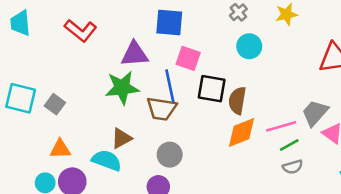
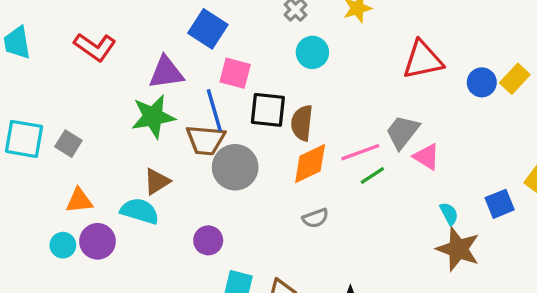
blue square: (169, 22) -> (208, 29), turned 32
gray circle: (170, 155) -> (235, 167), moved, size x1.4
gray semicircle: (293, 167) -> (315, 218), moved

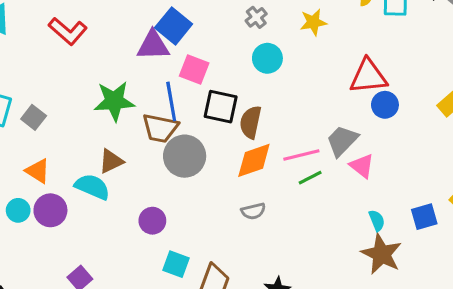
purple triangle: (166, 72) -> (153, 45), moved
blue circle: (482, 82) -> (385, 105), moved
orange triangle: (79, 201) -> (38, 171), turned 32

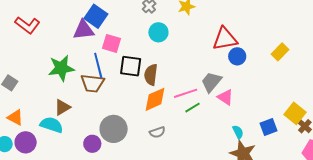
gray circle: (185, 156) -> (114, 129), moved

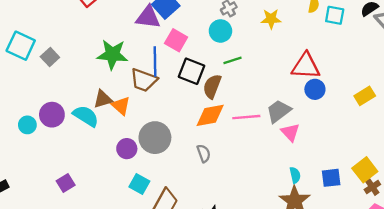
cyan circle: (158, 32) -> (220, 31), moved
green line: (192, 108) -> (233, 60), moved
orange triangle: (15, 117) -> (121, 106), moved
gray semicircle: (157, 132) -> (204, 153), turned -105
purple circle: (26, 142) -> (52, 115), moved

